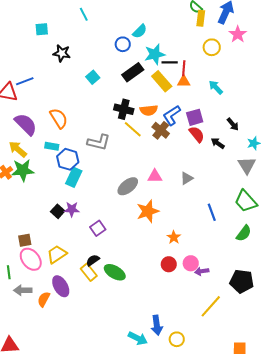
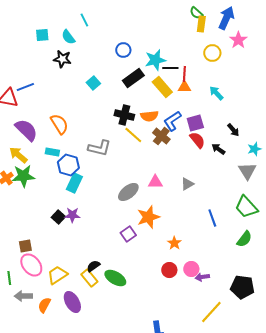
cyan semicircle: (140, 31) -> (68, 37), moved, turned 98
purple square: (98, 228) -> (128, 234), moved
yellow trapezoid: (57, 254) -> (57, 275), moved
purple ellipse: (61, 286) -> (72, 302), moved

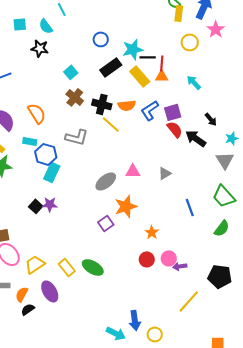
brown cross: (161, 136) -> (75, 97), moved
black arrow: (218, 149) -> (196, 138), size x1.5
black semicircle: (93, 266) -> (28, 309), moved

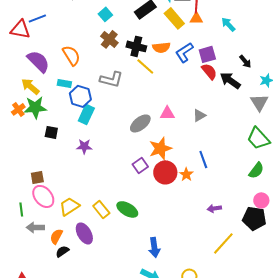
black square: (36, 206) -> (51, 132), moved, turned -32
blue line: (190, 207) -> (203, 159), moved
pink circle: (169, 258) -> (261, 200), moved
red circle: (147, 259) -> (165, 172), moved, size x1.5
blue arrow: (135, 320) -> (154, 247), moved

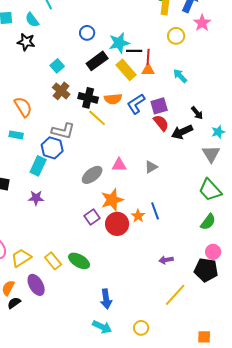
black arrow: (230, 80) -> (182, 132), turned -60
blue hexagon: (80, 96) -> (52, 148), moved
orange star: (186, 174) -> (138, 216), moved

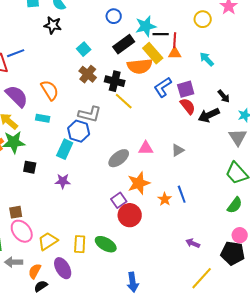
orange semicircle: (113, 99) -> (140, 66), moved, size x1.4
red circle: (117, 224) -> (130, 215), moved
purple arrow: (166, 260) -> (193, 243), turned 32
yellow rectangle: (53, 261) -> (80, 244), turned 42

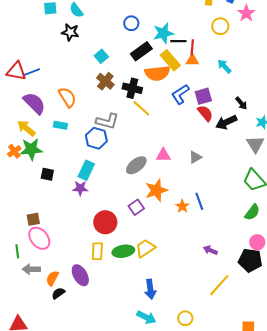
blue line: (16, 53) -> (31, 72), moved
cyan rectangle: (65, 149) -> (86, 170), moved
red circle: (130, 215) -> (105, 222), moved
yellow trapezoid: (48, 241) -> (145, 248), moved
green ellipse: (106, 244) -> (123, 251), turned -40

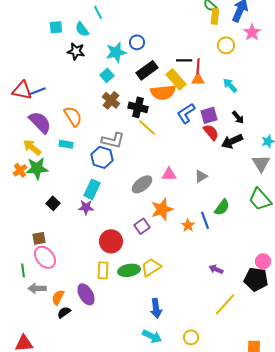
cyan star: (163, 33) -> (116, 52), moved
black arrow: (241, 103) -> (238, 117), moved
black square: (47, 174) -> (53, 203), moved, turned 32
green semicircle: (252, 212) -> (222, 207), moved

